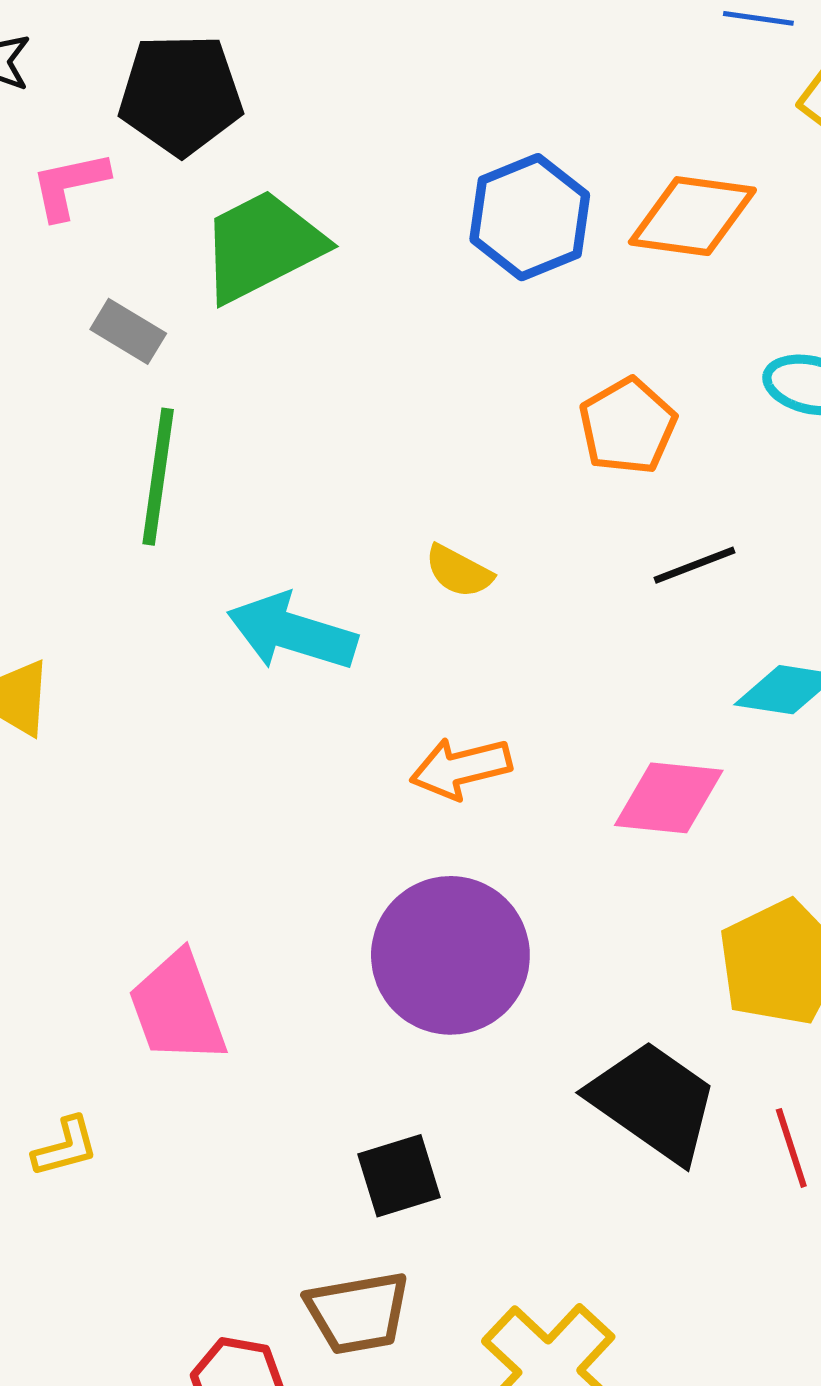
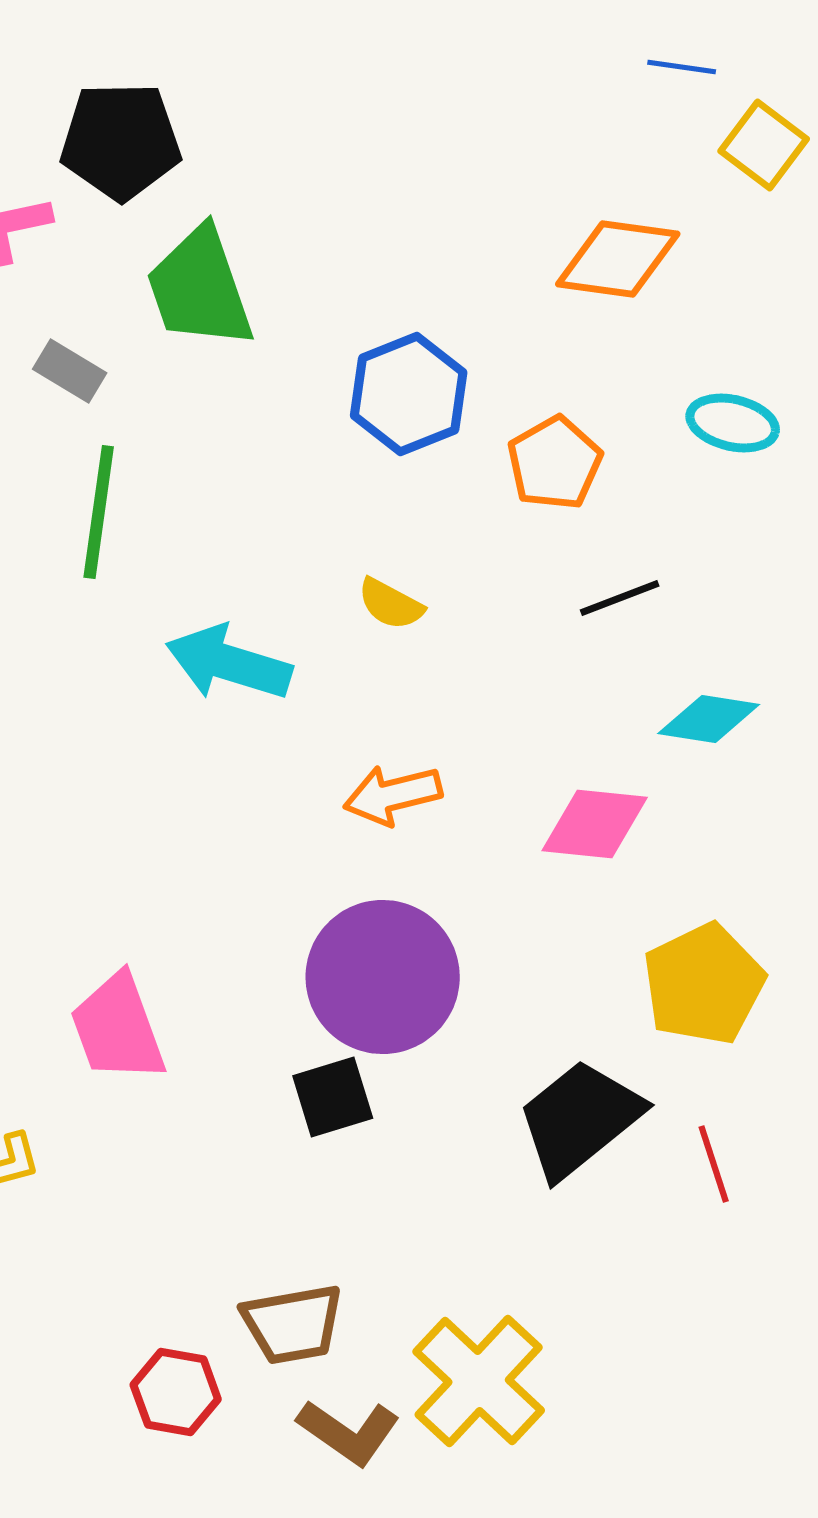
blue hexagon: (530, 217) -> (409, 394), moved
green trapezoid: (262, 246) -> (200, 288), turned -82
black trapezoid: (653, 1102) -> (580, 1119), turned -74
black square: (399, 1176) -> (333, 1097), moved

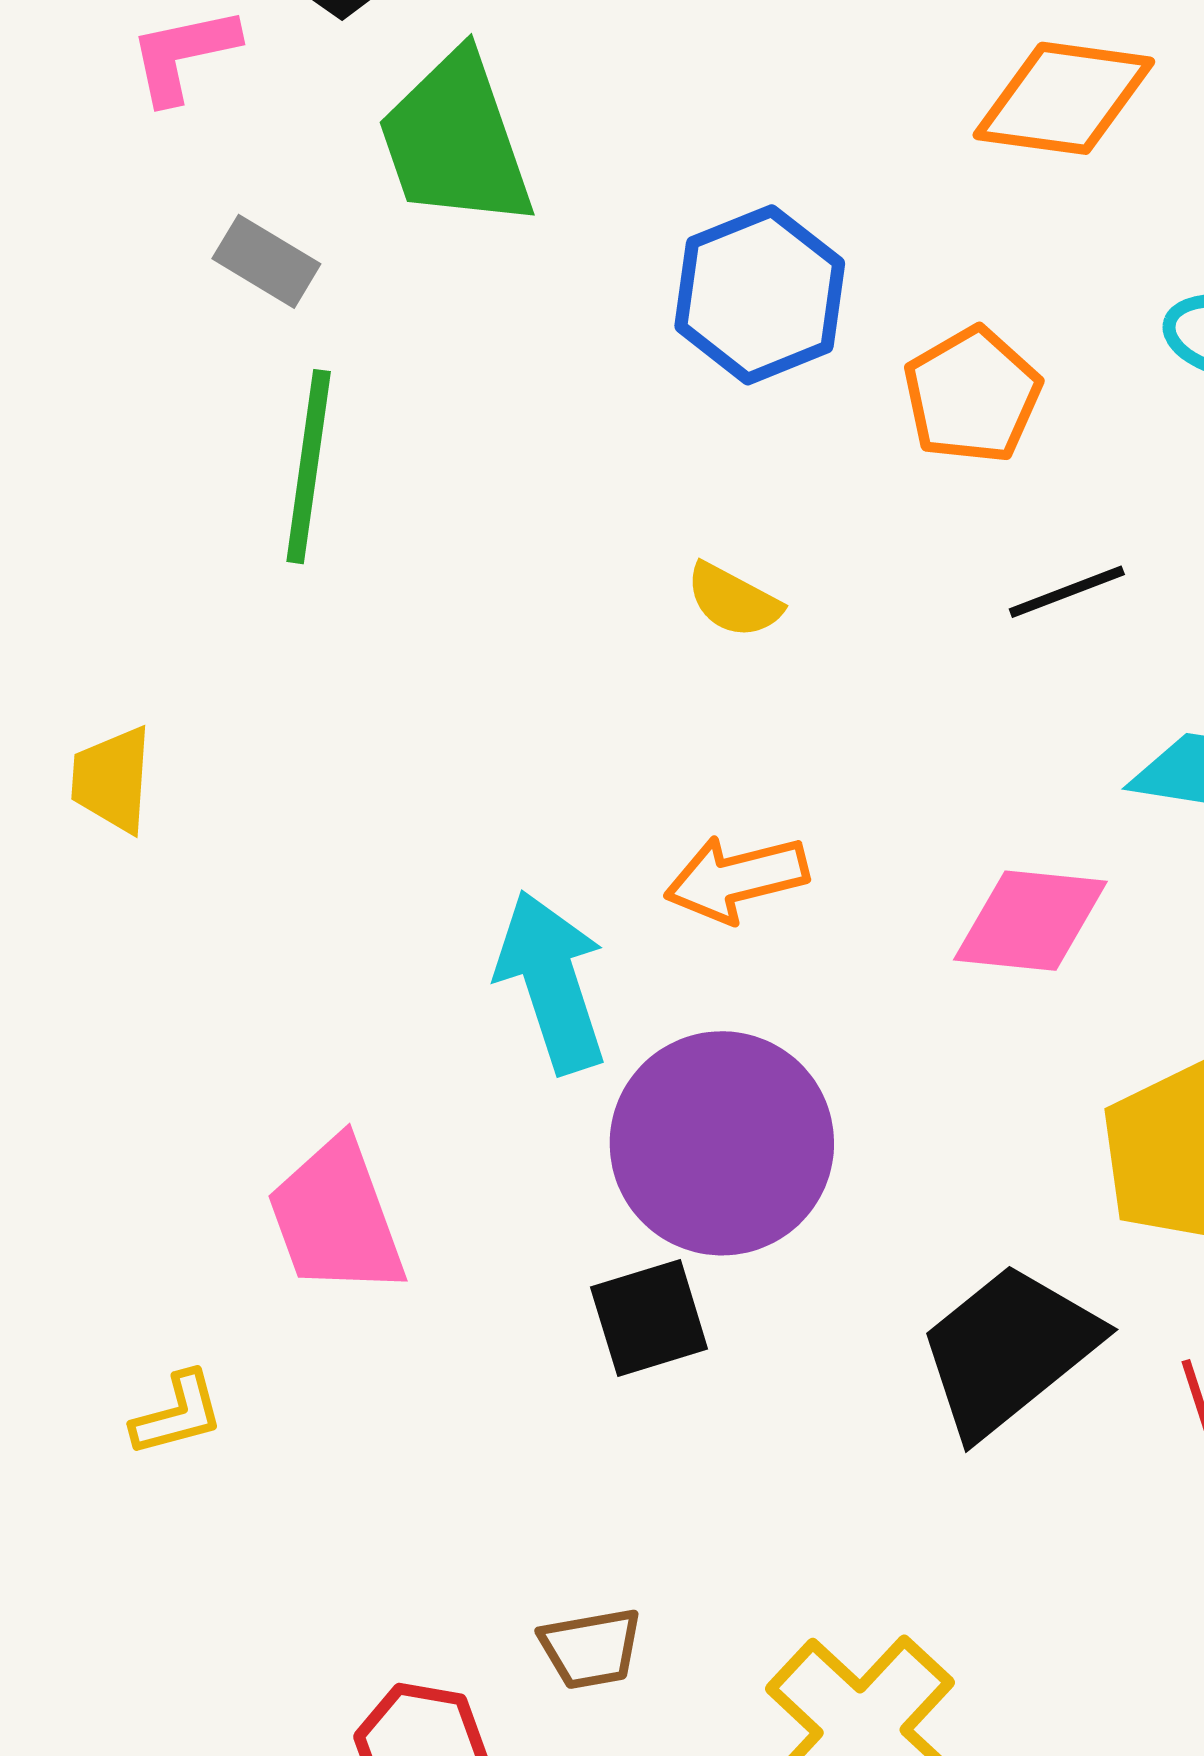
cyan arrow: (229, 663) -> (552, 982), moved, turned 55
brown trapezoid: (293, 1324) -> (591, 1648), size x0.7

